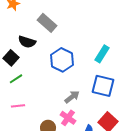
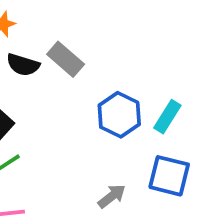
black semicircle: (27, 42) -> (23, 65), moved
blue hexagon: (62, 60) -> (119, 115), moved

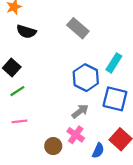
gray rectangle: (66, 59) -> (78, 28), moved
blue hexagon: (119, 115) -> (86, 78), moved

